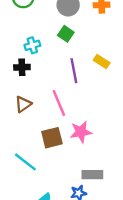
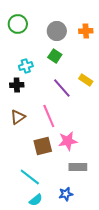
purple line: (74, 71) -> (62, 88), turned -30
cyan line: (25, 162) -> (30, 177), moved
gray rectangle: (92, 175) -> (78, 167), moved

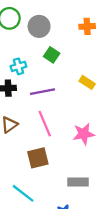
gray circle: (57, 31) -> (39, 26), moved
purple line: (62, 88) -> (42, 92), moved, turned -60
pink star: (68, 141) -> (84, 134), moved

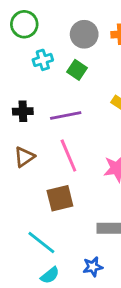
gray circle: (39, 26) -> (84, 34), moved
cyan cross: (18, 66) -> (43, 60), moved

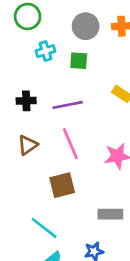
green square: (77, 70) -> (79, 61), turned -30

